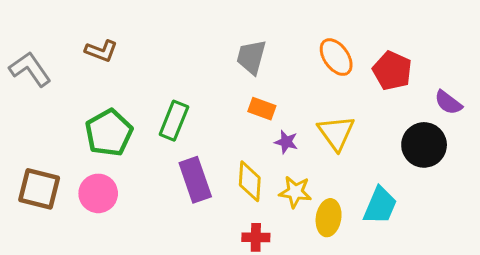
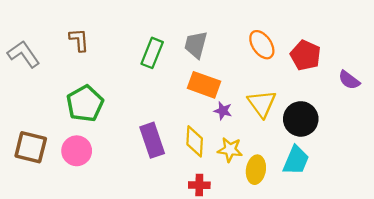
brown L-shape: (101, 51) -> (79, 40), turned -115
orange rectangle: (262, 109) -> (204, 85), size x1.5
green rectangle: (174, 121) -> (152, 53), moved
black circle: (424, 145) -> (301, 119), moved

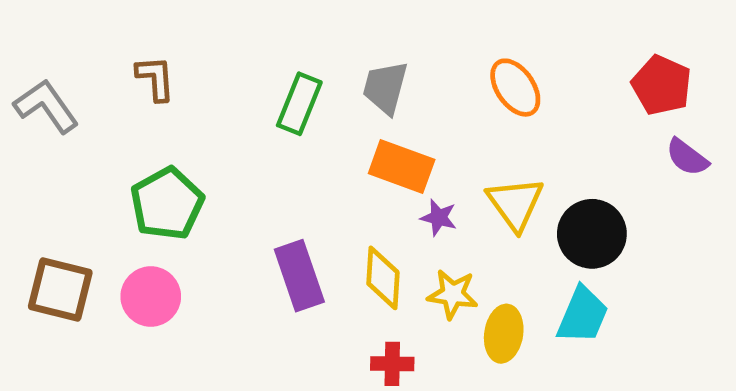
red pentagon: (305, 55) -> (662, 85), moved

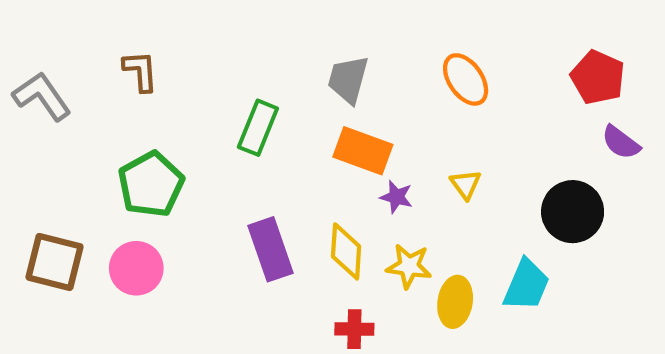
green rectangle: (299, 104) -> (258, 128), moved
yellow triangle: (515, 204) -> (466, 184), size x0.6
black circle: (592, 234) -> (573, 212), moved

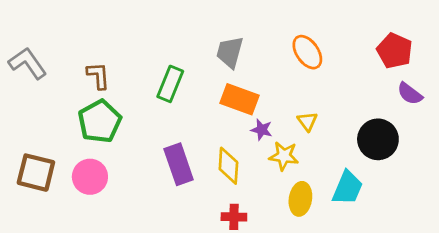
brown L-shape: (140, 71) -> (98, 76), moved
yellow star: (409, 266) -> (284, 156), moved

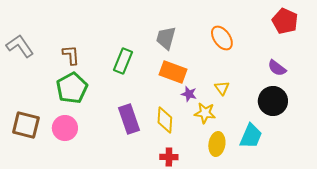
red pentagon: (395, 51) -> (285, 21), moved
purple semicircle: (410, 94) -> (277, 68), moved

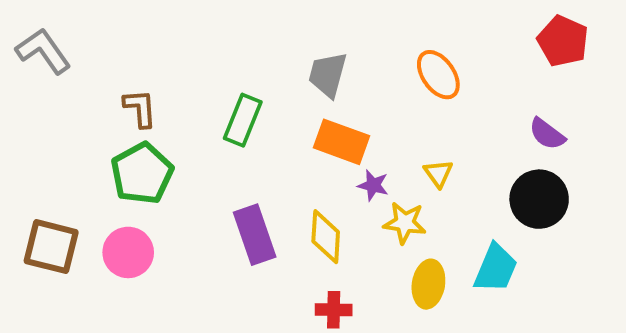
gray L-shape: (20, 46) -> (43, 51), moved

